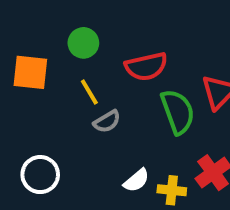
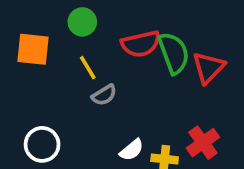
green semicircle: (178, 112) -> (174, 53), moved

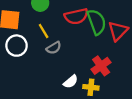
red cross: (203, 143) -> (101, 66), moved
white circle: (42, 144) -> (17, 46), moved

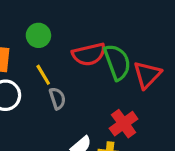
gray semicircle: (54, 48) -> (57, 98), turned -77

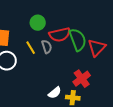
green circle: (38, 35) -> (38, 23), moved
gray semicircle: (57, 98) -> (47, 47), moved

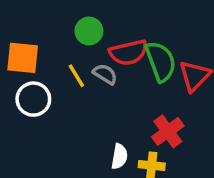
gray semicircle: (47, 47) -> (105, 74), turned -40
white semicircle: (55, 93) -> (119, 156), turned -40

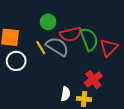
gray semicircle: (105, 74) -> (57, 47), size x1.6

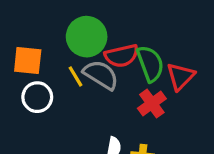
green circle: (48, 22) -> (87, 37), size x1.6
red cross: (93, 79) -> (152, 103), moved

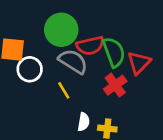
yellow line: (75, 76) -> (64, 90), moved
white circle: (37, 97) -> (30, 69), moved

